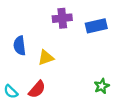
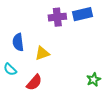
blue rectangle: (96, 26) -> (82, 14), moved
cyan semicircle: (11, 92) -> (10, 69), moved

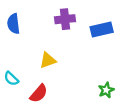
blue rectangle: (82, 14) -> (102, 29), moved
blue semicircle: (18, 42) -> (14, 24), moved

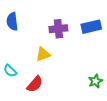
purple cross: (65, 19) -> (58, 29), moved

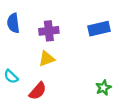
purple cross: (58, 29) -> (49, 31), moved

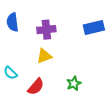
green star: (103, 88) -> (74, 83), moved

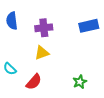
green star: (74, 83) -> (80, 82), moved

